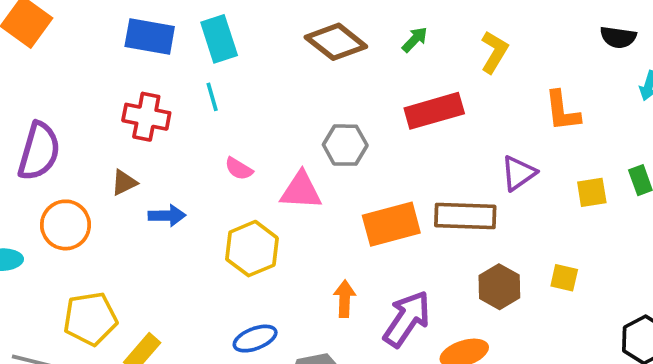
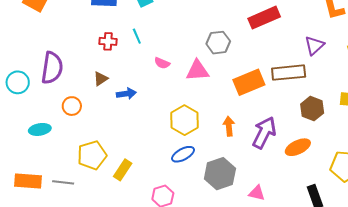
cyan line: (212, 97) -> (137, 36), moved
red cross: (146, 117) -> (108, 41), size x0.7
orange circle: (65, 225) -> (72, 106), size x0.7
yellow hexagon: (252, 249) -> (185, 120), moved

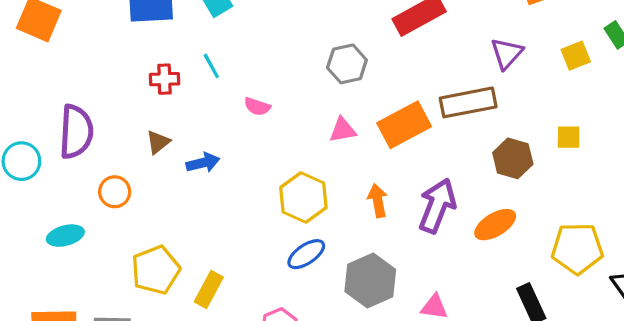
pink triangle: (197, 71) -> (343, 130), moved, size x0.7

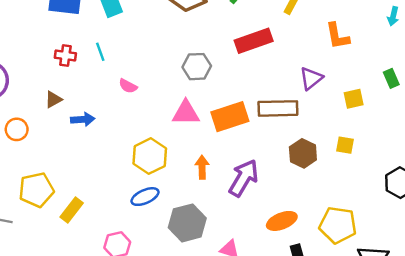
yellow square: (576, 56) -> (354, 99), moved
pink triangle: (343, 130) -> (186, 113), size x1.4
orange ellipse: (495, 225) -> (282, 221), moved

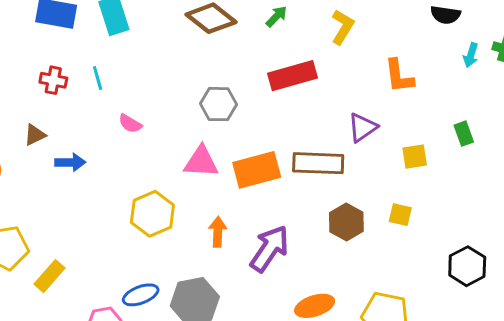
blue ellipse: (145, 197) -> (141, 295), moved

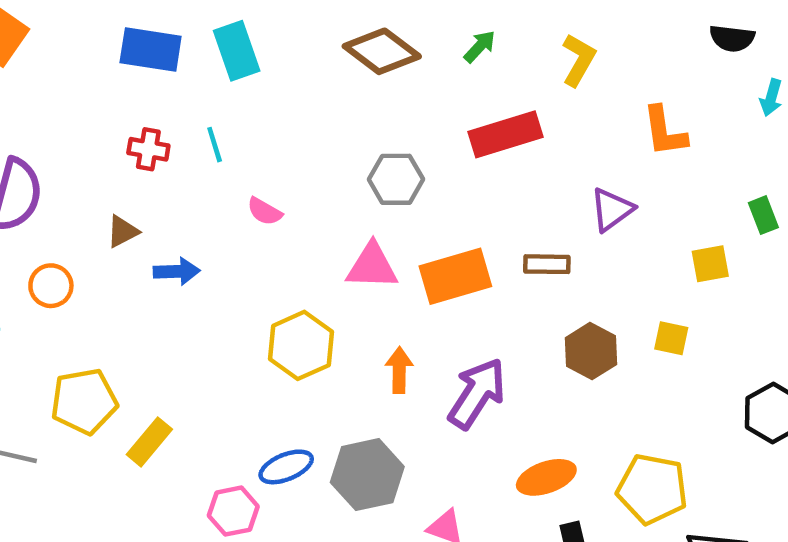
yellow square: (415, 157) -> (710, 264), moved
brown rectangle: (318, 163) -> (547, 264), size x0.6

